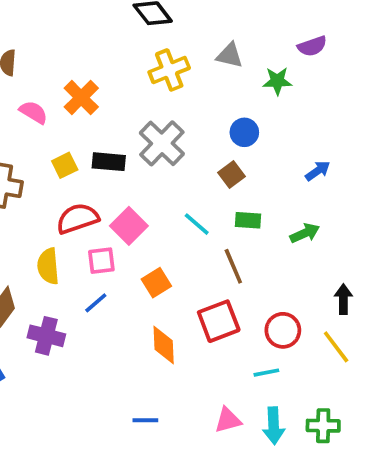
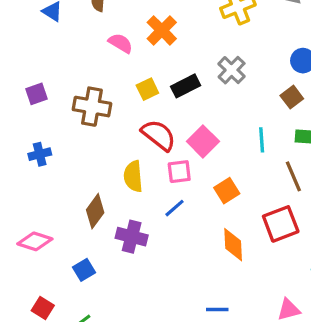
gray cross: (162, 143) -> (232, 70), size x0.7
black rectangle: (109, 162) -> (186, 86), turned -32
red semicircle: (78, 219) -> (159, 135), turned 57
cyan line: (197, 224) -> (262, 140), turned 45

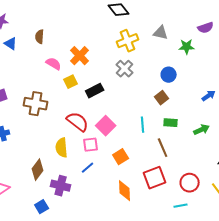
gray cross: (232, 70) -> (125, 69), moved
yellow square: (147, 89) -> (71, 82), moved
blue square: (84, 270) -> (42, 207), moved

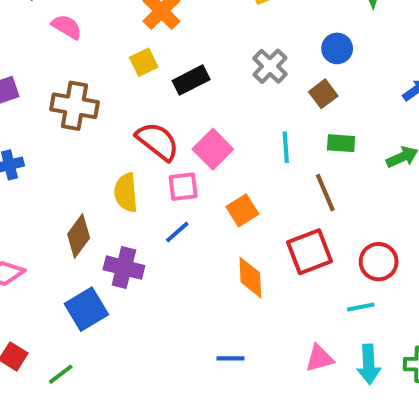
pink semicircle: (54, 64) -> (67, 27), moved
gray cross: (125, 69) -> (270, 66), moved
blue square: (42, 207) -> (86, 309), size x1.5

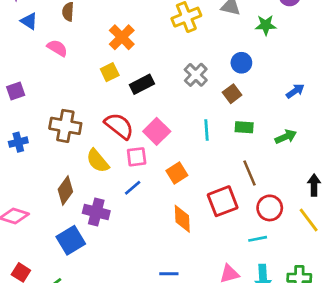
brown cross: (75, 106) -> (65, 126), moved
yellow semicircle: (126, 193) -> (98, 161), turned -35
brown line: (325, 193) -> (250, 173), moved

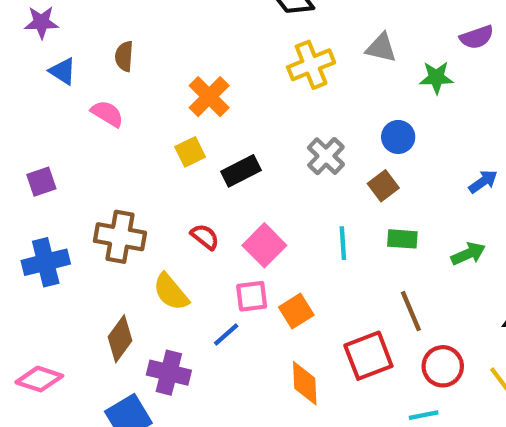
red semicircle: (119, 126) -> (205, 237), size x0.6
blue cross: (18, 142) -> (46, 262), size x1.5
pink square: (137, 157) -> (252, 296), moved

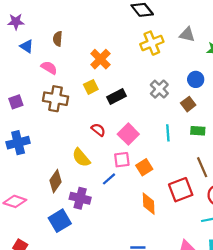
brown cross: (120, 237) -> (55, 99), moved

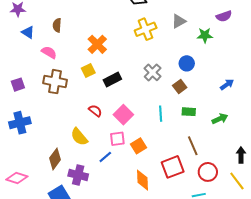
gray triangle: (187, 34) -> (179, 21), turned -42

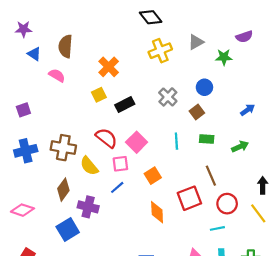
brown semicircle: (57, 25) -> (65, 46), size x1.5
brown cross: (55, 82) -> (63, 148), moved
red semicircle: (95, 111) -> (106, 138), size x1.5
pink square: (117, 139) -> (120, 164), moved

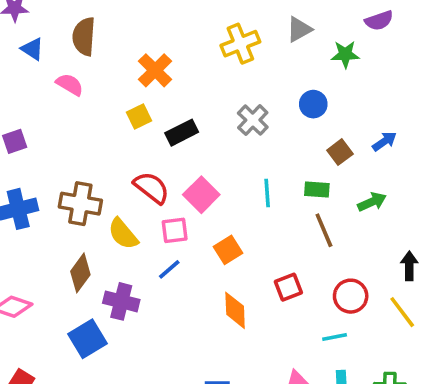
brown square: (197, 112) -> (340, 152), moved
brown line: (211, 176) -> (324, 230), moved
red square: (189, 198) -> (288, 287), size x0.7

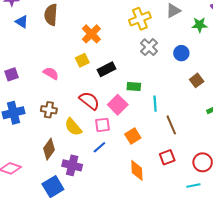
pink semicircle: (70, 85) -> (51, 73), moved
gray cross: (253, 120) -> (149, 47), moved
green rectangle: (317, 189) -> (134, 86), moved
brown cross: (80, 204) -> (49, 110), size x0.7
brown line: (324, 230) -> (171, 125), moved

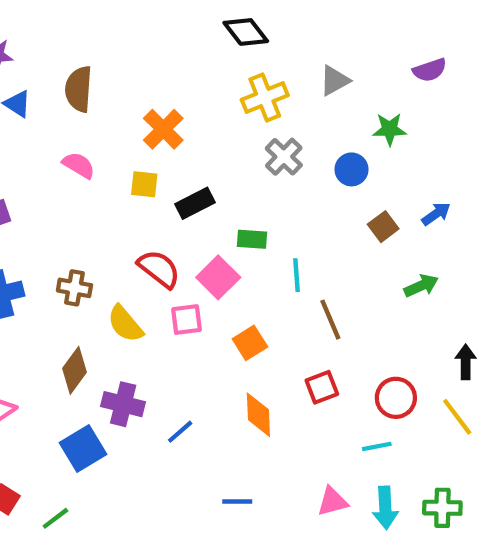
green star: (200, 25) -> (390, 129), moved
yellow square: (82, 60) -> (144, 184), turned 32
pink semicircle: (51, 73) -> (79, 165), moved
blue line: (99, 147) -> (180, 432), moved

